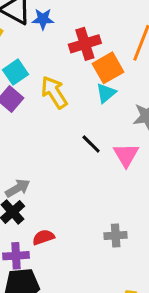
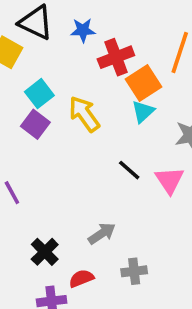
blue star: (43, 19) -> (83, 30), moved
gray arrow: (18, 188) -> (102, 234), moved
gray cross: (116, 236) -> (134, 271), moved

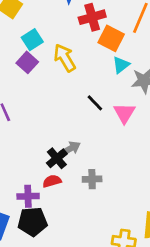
orange square: (144, 83) -> (111, 38), turned -35
cyan triangle: (143, 112) -> (121, 65), moved
black cross: (45, 252) -> (57, 158), moved

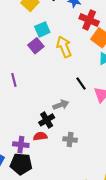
red cross: (92, 17) -> (89, 20), turned 30
gray arrow: (70, 149) -> (61, 105), moved

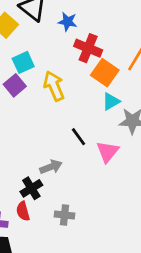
red semicircle: (40, 136) -> (23, 211), turned -96

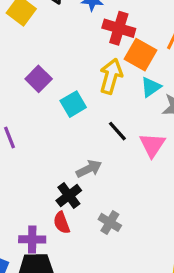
cyan square: (23, 62) -> (73, 104), moved
yellow arrow: (54, 86) -> (111, 76), moved, turned 44
gray cross: (65, 215) -> (110, 222), turned 30

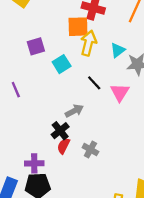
orange square: (141, 55) -> (78, 27), moved, turned -30
purple square: (39, 79) -> (36, 46), turned 30
red semicircle: (62, 223) -> (64, 146), moved, turned 49

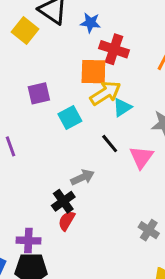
yellow arrow: (88, 43) -> (105, 93), turned 40
cyan triangle: (118, 50) -> (122, 107), moved
gray cross: (90, 150) -> (149, 230), moved

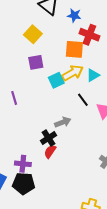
yellow square: (25, 31) -> (33, 34), moved
yellow arrow: (105, 93) -> (73, 73), moved

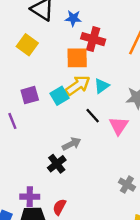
purple square: (36, 62) -> (30, 95), moved
red semicircle: (50, 152) -> (59, 207), moved

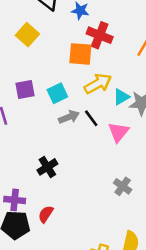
yellow arrow: (78, 85) -> (98, 84), moved
cyan triangle: (102, 86) -> (121, 97), moved
gray arrow: (72, 144) -> (69, 117), moved
gray cross: (127, 185) -> (123, 186), moved

